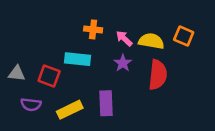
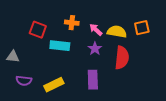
orange square: (184, 36) -> (142, 28), turned -35
red square: (49, 76) -> (38, 30), moved
purple rectangle: (106, 103) -> (93, 80), moved

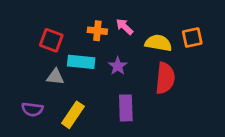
pink arrow: (96, 30) -> (124, 27), moved
purple star: (95, 49) -> (118, 66), moved
gray triangle: (13, 57) -> (55, 77), moved
yellow rectangle: (54, 85) -> (73, 115), turned -30

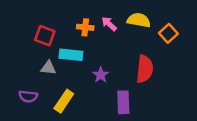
orange square: (192, 37) -> (168, 33), turned -30
yellow semicircle: (158, 43) -> (139, 20), moved
purple star: (118, 66) -> (101, 75), moved
purple rectangle: (126, 108) -> (123, 102), moved

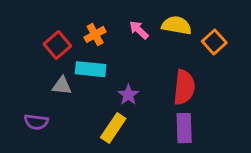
orange cross: (85, 27) -> (95, 34), moved, turned -35
red square: (45, 36) -> (57, 45), turned 30
yellow rectangle: (64, 101) -> (113, 128), moved
purple rectangle: (123, 102) -> (184, 128), moved

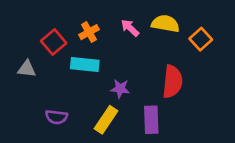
gray triangle: (62, 86) -> (27, 69), moved
purple star: (128, 95) -> (120, 89), turned -30
purple semicircle: (36, 122) -> (56, 117), moved
purple rectangle: (184, 128) -> (151, 120), moved

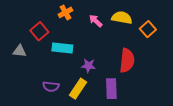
orange cross: (89, 32) -> (65, 12), moved
purple semicircle: (56, 117) -> (51, 87), moved

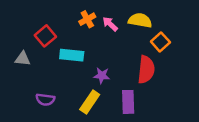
orange cross: (65, 12) -> (87, 19), moved
orange square: (148, 29) -> (160, 42), moved
purple semicircle: (51, 87) -> (45, 100), moved

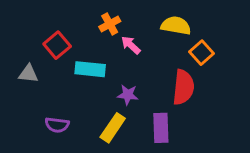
pink arrow: (110, 24) -> (131, 45), moved

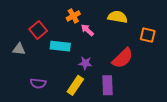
orange square: (201, 53) -> (148, 35), moved, turned -35
red semicircle: (183, 87) -> (123, 58), turned 40

